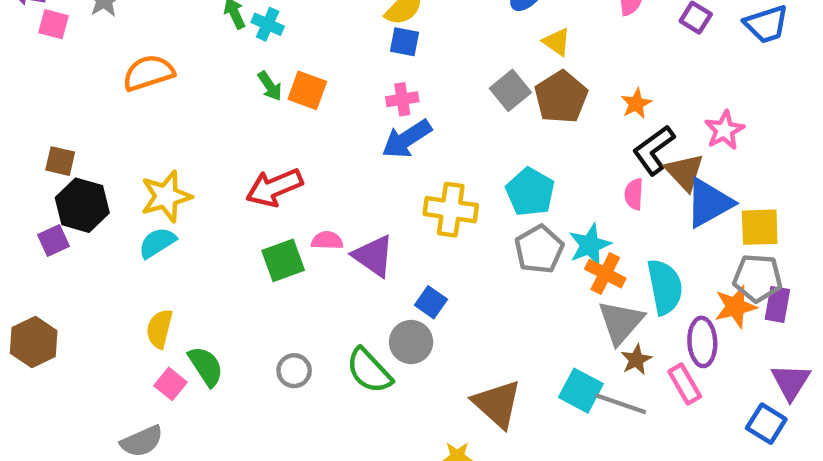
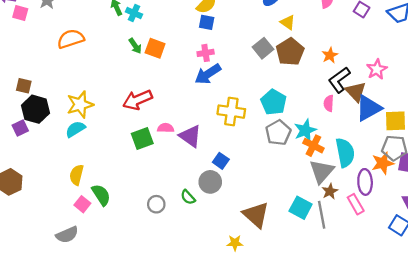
gray circle: (294, 371) -> (156, 204), moved
green semicircle: (369, 371) -> (188, 197), size x0.6
gray line: (621, 404) -> (322, 215), turned 60

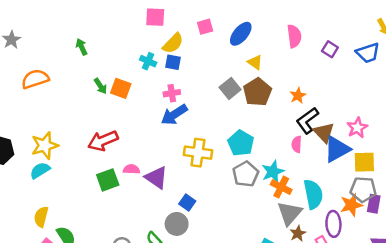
cyan cross: (134, 13) -> (148, 61), moved
pink star: (377, 69) -> (357, 128), moved

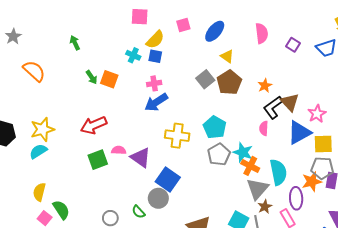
orange semicircle: (35, 79) -> (34, 71), turned 60
brown triangle: (324, 132) -> (290, 102), moved
cyan star: (273, 172) -> (243, 152), turned -30
blue square: (187, 203) -> (168, 179), size x1.6

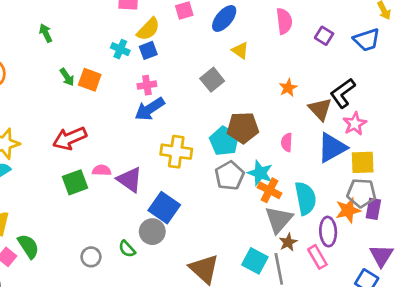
blue square: (155, 56) -> (148, 50), turned -32
brown pentagon: (229, 82) -> (243, 128), moved, turned 30
black L-shape: (273, 107) -> (343, 93), moved

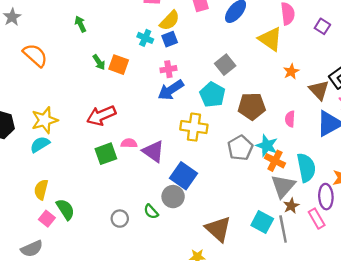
yellow triangle: (240, 50) -> (270, 39), moved, size x1.6
cyan pentagon: (224, 141) -> (212, 95), moved

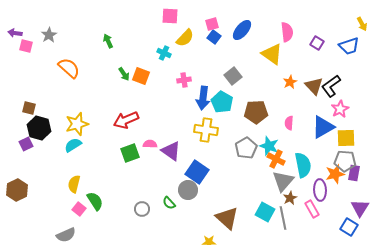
blue square: (170, 39) -> (214, 37), moved, turned -32
blue arrow: (171, 90) -> (203, 98), moved, turned -50
brown triangle: (319, 90) -> (314, 86), moved

